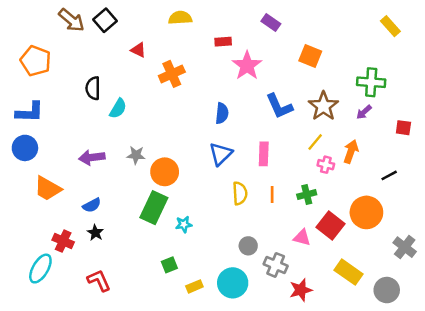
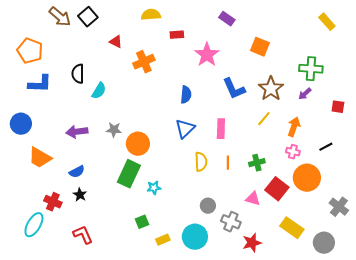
red rectangle: (223, 42) -> (177, 35), moved
blue L-shape: (30, 112) -> (40, 84), moved
pink cross: (326, 165) -> (293, 152), moved

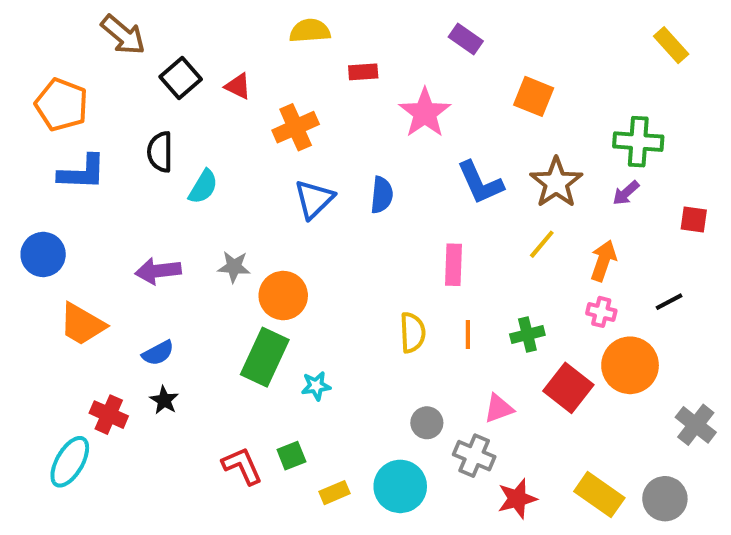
black square: (88, 17) -> (181, 78), moved
blue triangle: (185, 129) -> (314, 199), moved
pink triangle: (253, 199) -> (499, 408), moved, turned -35
yellow rectangle: (292, 228) -> (599, 495), moved
red L-shape: (83, 235) -> (242, 466), moved

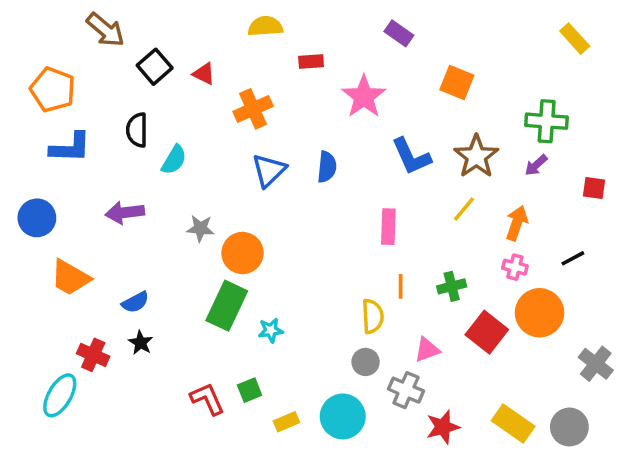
purple arrow: (158, 271) -> (125, 213), moved
yellow semicircle: (412, 332) -> (373, 316), moved

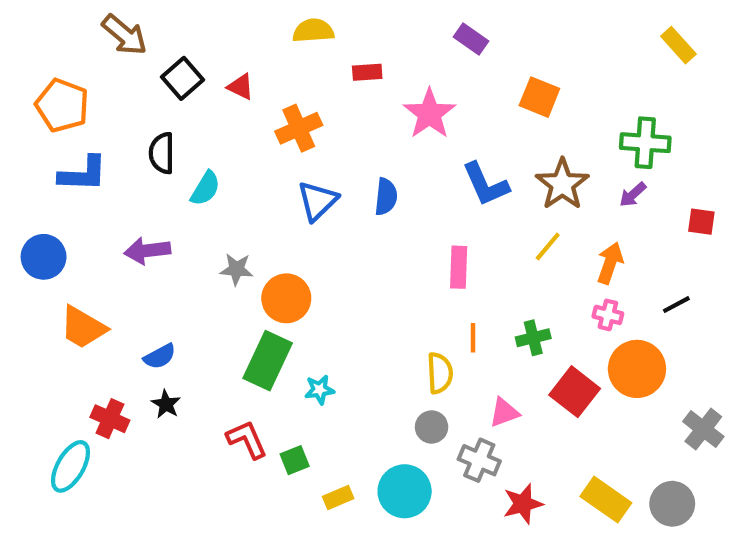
red L-shape: (207, 399) -> (247, 439), moved

